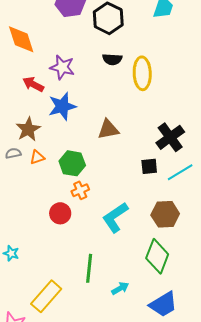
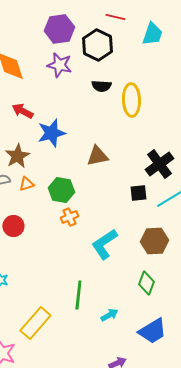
purple star: (62, 67) -> (59, 65), moved
red circle: (60, 213) -> (13, 226), moved
green diamond: (157, 256) -> (146, 283), size x0.7

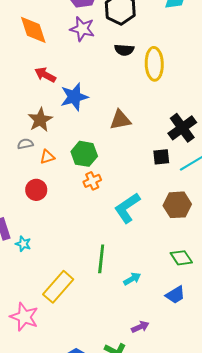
orange triangle: (26, 184) -> (47, 157), moved
green diamond: (146, 283) -> (181, 258), moved, turned -55
blue trapezoid: (152, 331) -> (175, 295), size x0.7

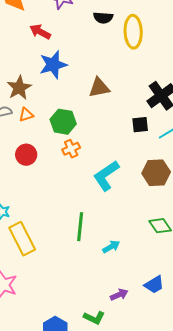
red arrow: (45, 75) -> (40, 32), moved
orange triangle: (47, 157) -> (26, 115), moved
red circle: (36, 190) -> (26, 155), moved
yellow rectangle: (58, 287) -> (22, 239), moved, turned -68
blue trapezoid: (175, 295) -> (154, 285), moved

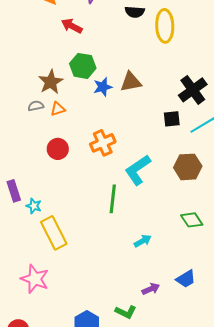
blue star: (53, 65) -> (103, 87), moved, size x0.7
green hexagon: (63, 122) -> (83, 66), moved
orange cross: (71, 149) -> (103, 143), size x1.4
green line: (80, 227) -> (113, 199), moved

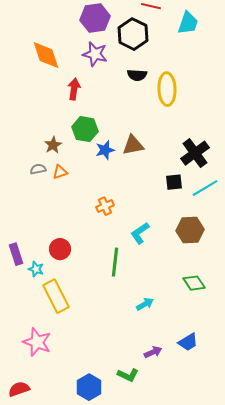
red arrow: (72, 26) -> (74, 89), turned 70
brown star: (51, 82) -> (53, 145), size x0.7
orange cross: (103, 143) -> (105, 206), size x0.7
red circle: (58, 149) -> (60, 249), moved
cyan L-shape: (138, 170) -> (140, 233), size x0.7

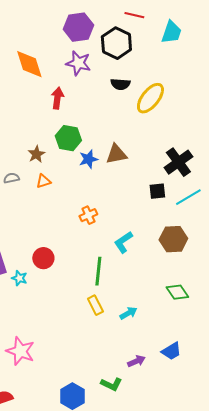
yellow ellipse: (167, 89) -> (150, 98), turned 40
gray semicircle: (38, 169) -> (11, 178), moved
yellow rectangle: (56, 296) -> (95, 305), moved, size x0.6

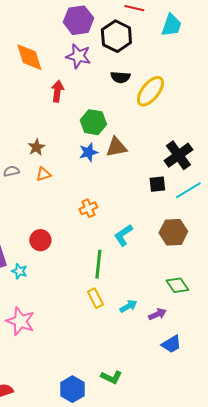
green hexagon: (68, 138) -> (93, 122), moved
red circle: (43, 258) -> (40, 240), moved
pink star: (20, 351) -> (20, 321), moved
purple arrow: (136, 361) -> (157, 314), moved

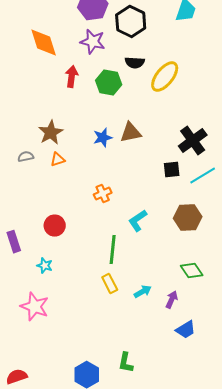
green hexagon: (93, 122) -> (109, 83), moved
brown star: (36, 147) -> (51, 133), size x1.4
cyan star: (19, 271) -> (45, 266), moved
purple arrow: (157, 314) -> (172, 300), turned -42
green L-shape: (111, 377) -> (126, 363), turned 75

